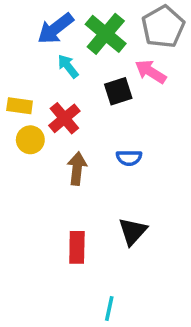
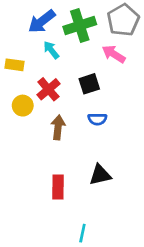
green cross: (106, 34) -> (80, 25), turned 32
black square: (118, 91) -> (89, 84), moved
yellow rectangle: (20, 106) -> (15, 65), moved
black triangle: (133, 231) -> (100, 175), turned 35

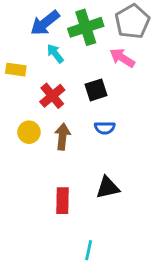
yellow circle: (23, 106) -> (29, 132), moved

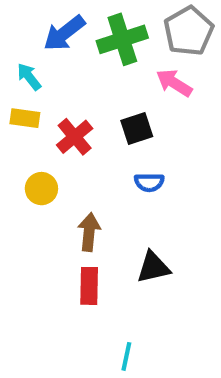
cyan arrow: (55, 54) -> (29, 77), moved
yellow rectangle: (16, 70) -> (25, 118), moved
brown arrow: (62, 137) -> (89, 232), moved

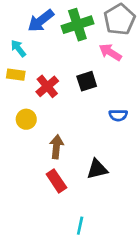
blue semicircle: (149, 182) -> (118, 115), moved
red rectangle: (89, 286) -> (56, 181), turned -35

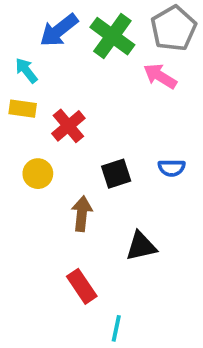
green cross: (77, 25) -> (112, 36), turned -36
black square: (87, 81) -> (116, 174), moved
red rectangle: (56, 181) -> (82, 286), moved

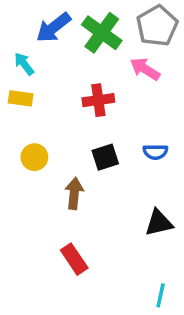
red cross: (68, 126) -> (98, 100), moved, turned 32
black triangle: (141, 246) -> (159, 223), moved
cyan line: (116, 328) -> (161, 295), moved

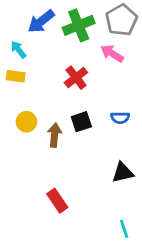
green cross: (102, 33) -> (79, 25), turned 32
red cross: (98, 100) -> (76, 78), turned -30
brown arrow: (74, 193) -> (55, 135), moved
cyan line: (161, 295) -> (124, 229), turned -30

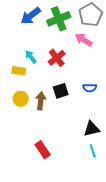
cyan arrow: (18, 49) -> (31, 57), moved
yellow rectangle: (16, 76) -> (19, 71), moved
yellow circle: (26, 122) -> (21, 99), moved
cyan line: (124, 229) -> (93, 151), moved

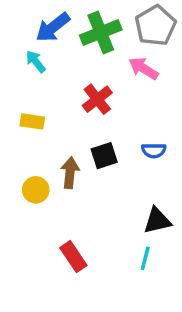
cyan arrow: (31, 57) -> (36, 62), moved
yellow circle: (21, 99) -> (36, 190), moved
cyan line: (93, 151) -> (145, 258), moved, turned 32

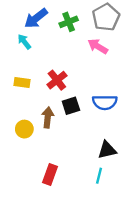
green cross: (101, 32) -> (69, 22), size x0.7
red cross: (97, 99) -> (57, 80), moved
blue semicircle: (154, 151) -> (105, 102), size x1.5
red rectangle: (73, 257) -> (50, 175), turned 54

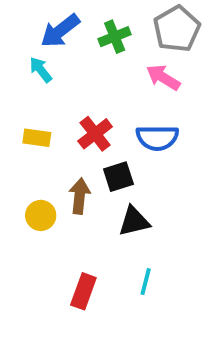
blue semicircle: (105, 102) -> (157, 138), moved
black triangle: (107, 150) -> (134, 221), moved
cyan line: (99, 176) -> (146, 282), moved

